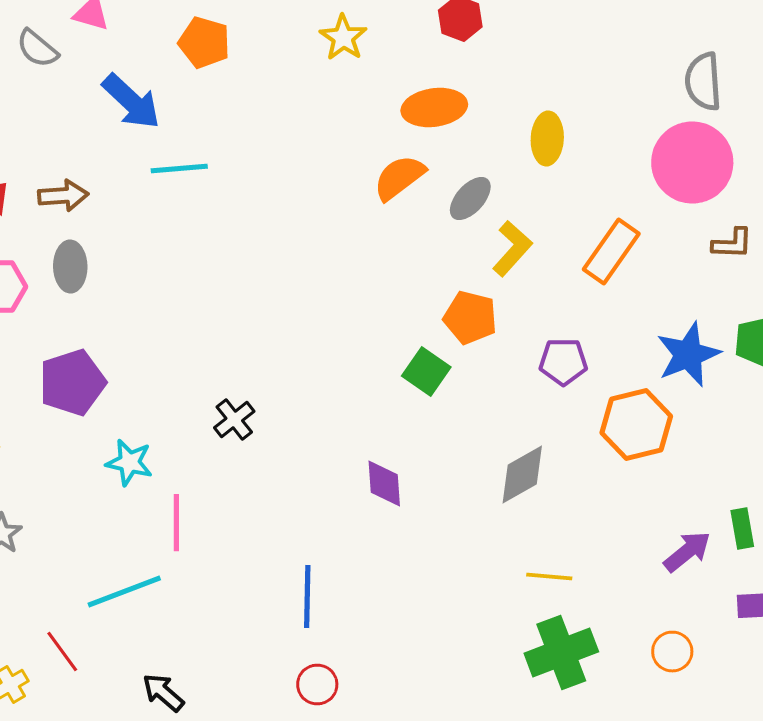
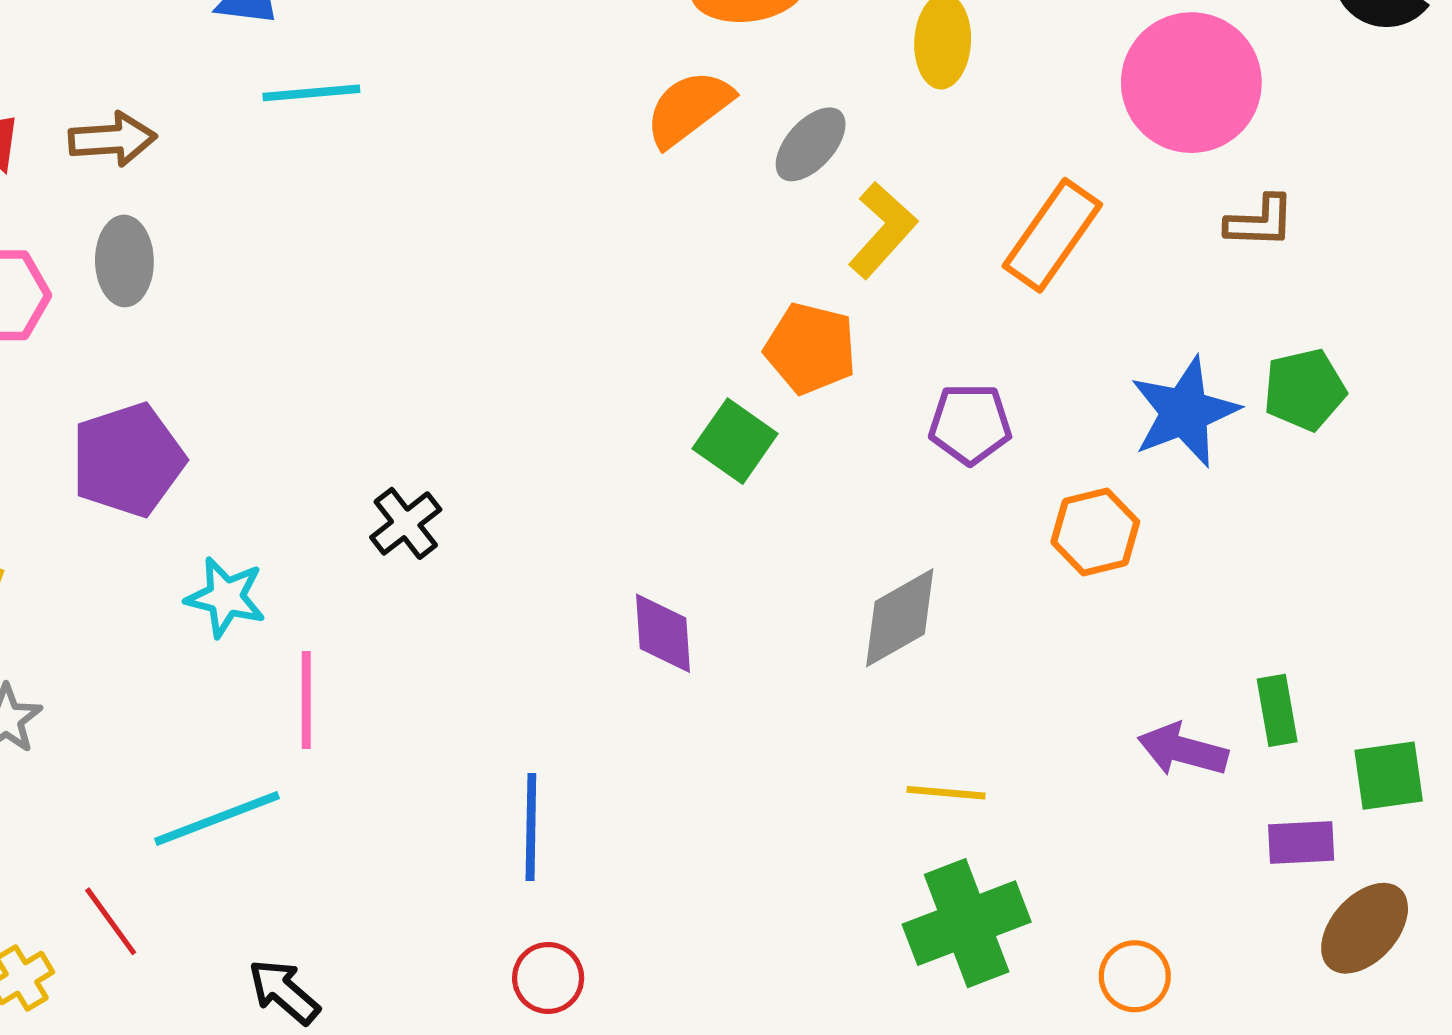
orange hexagon: (636, 424) -> (1095, 532), size x0.7
purple arrow: (687, 552) -> (1183, 750), turned -126
orange circle: (672, 652) -> (1135, 976), moved

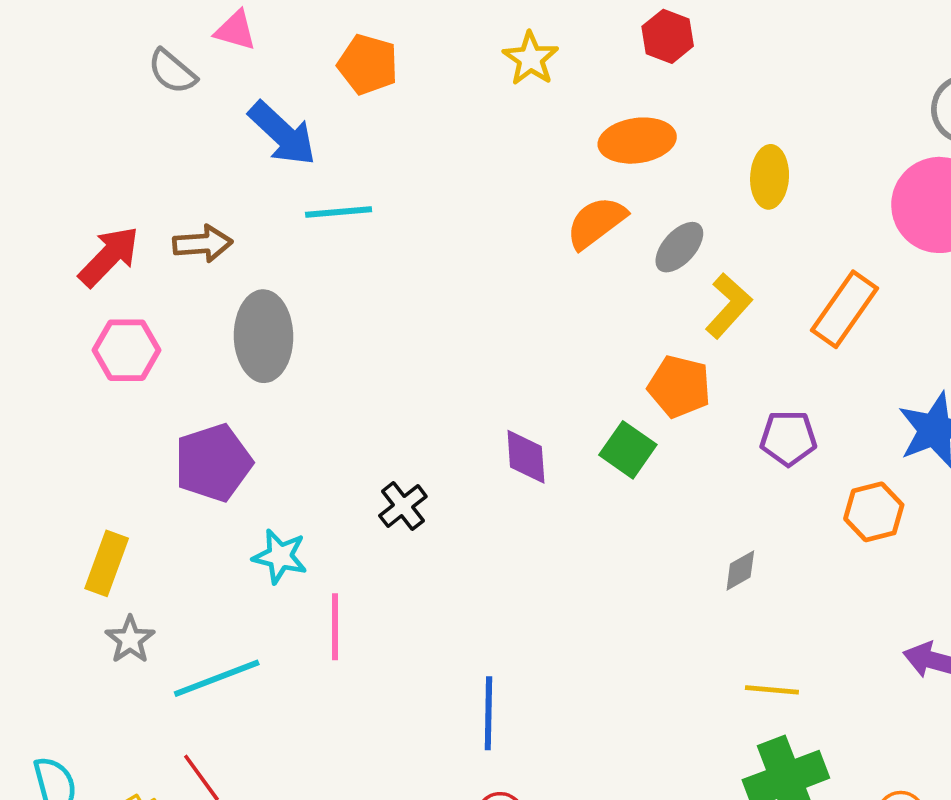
gray ellipse: (124, 261) -> (264, 336), moved, size x1.5
gray diamond: (900, 618) -> (740, 570), size x0.6
purple diamond: (663, 633) -> (526, 457), moved
cyan line: (217, 818) -> (217, 678), moved

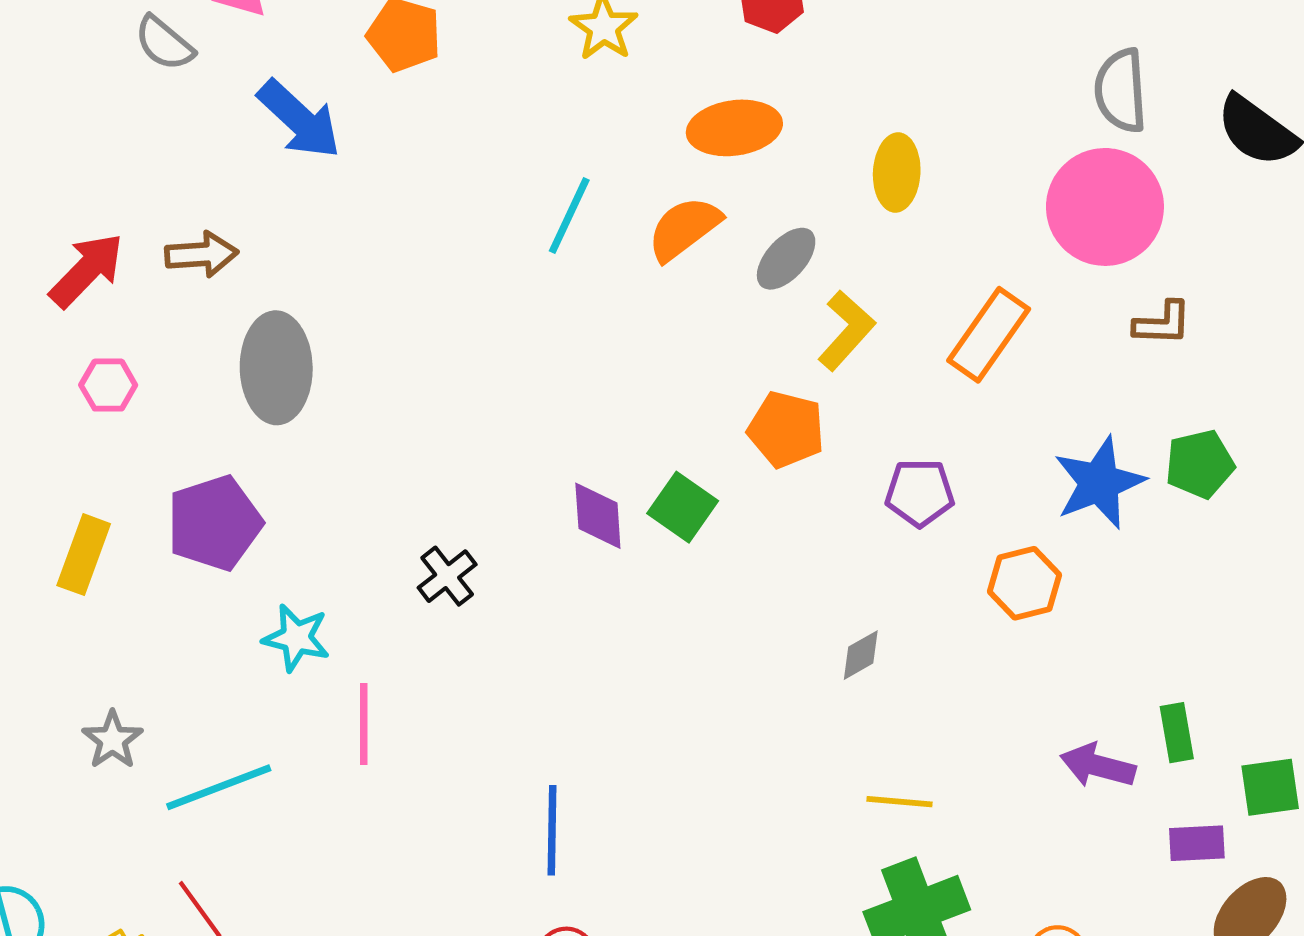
cyan line: (339, 212) -> (569, 216), moved, turned -60
pink hexagon: (126, 350) -> (108, 385), size x0.7
green square: (628, 450) -> (683, 507), moved
yellow rectangle: (107, 563) -> (84, 555), moved

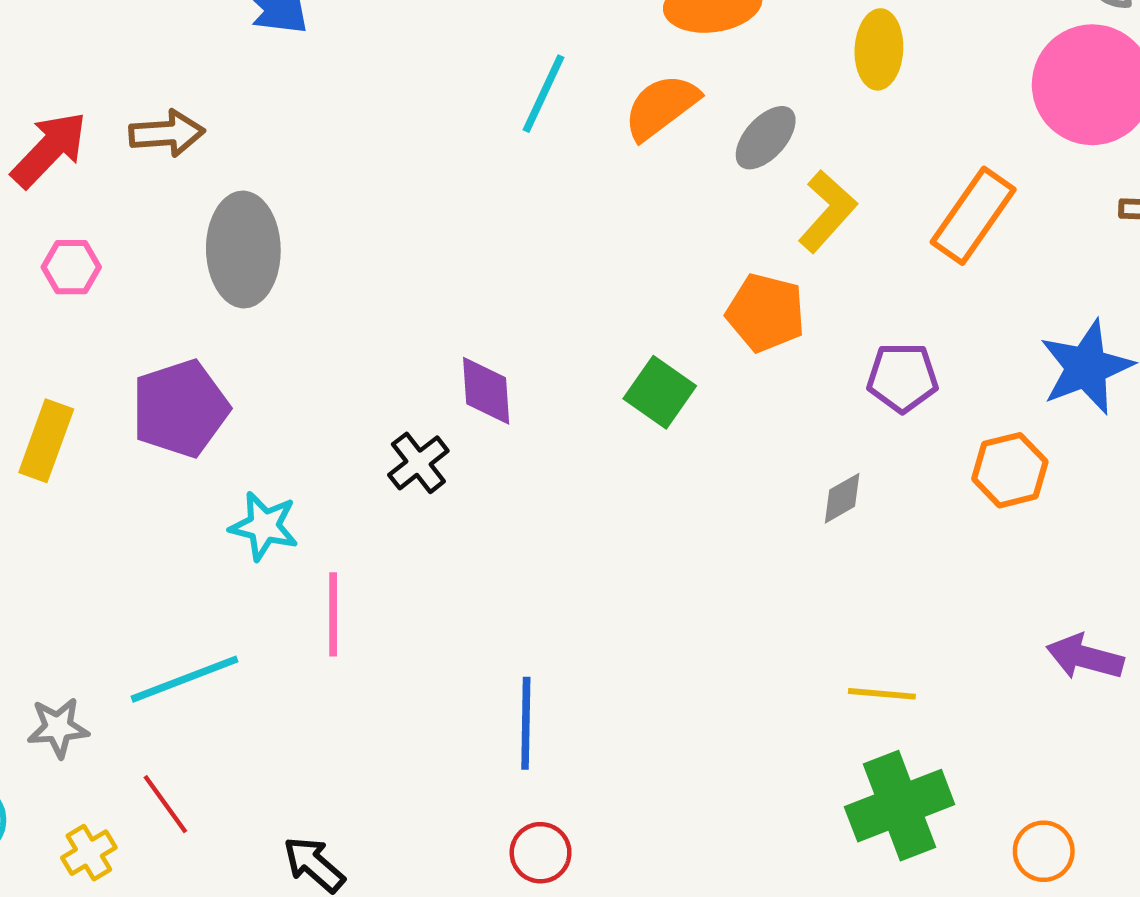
purple diamond: (598, 516) -> (486, 391), moved
gray diamond: (861, 655) -> (842, 498), moved
gray star: (112, 740) -> (58, 728), moved, turned 30

